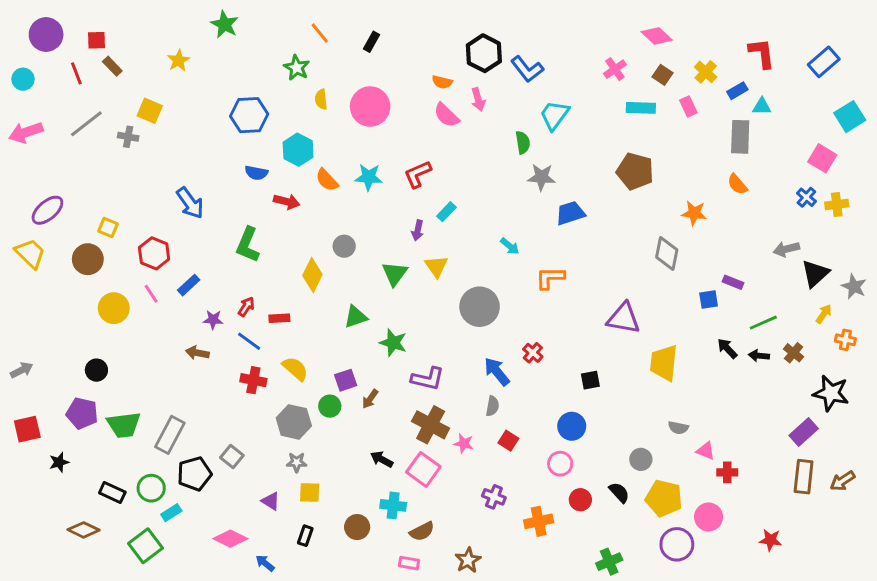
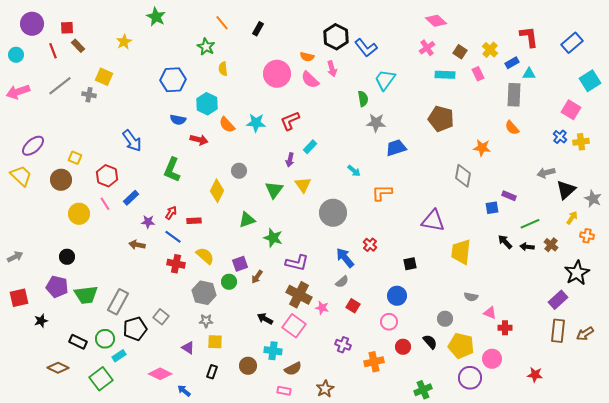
pink diamond: (657, 36) -> (436, 21), moved
pink circle: (370, 107) -> (277, 74), moved
black star: (831, 393) -> (577, 273), turned 30
gray semicircle: (493, 406) -> (342, 282), turned 40

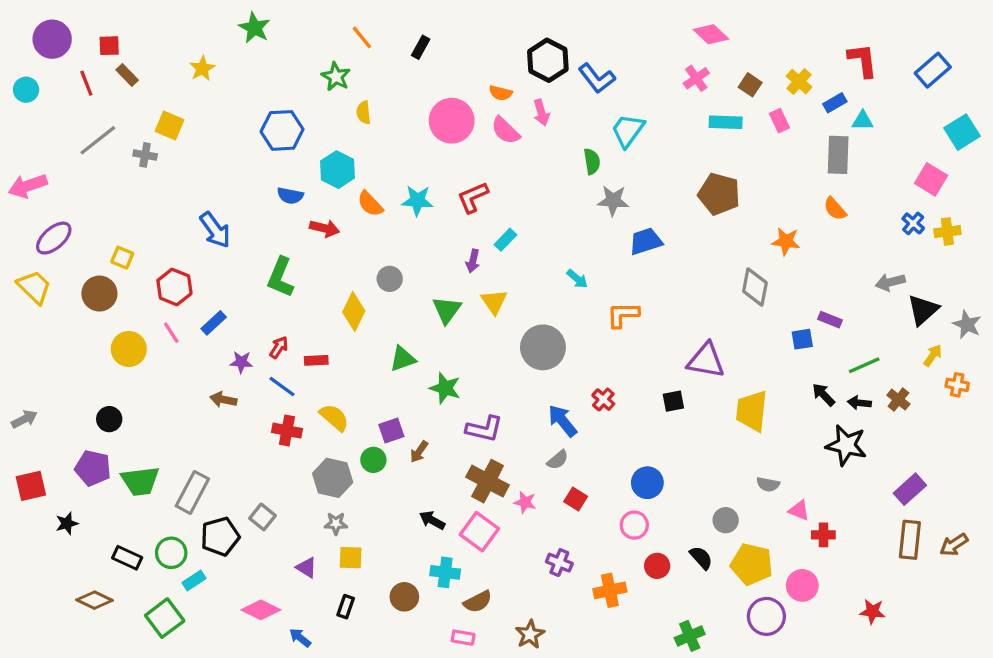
pink arrow: (18, 92) -> (28, 186), moved
black square: (410, 264) -> (673, 401), moved
black star: (577, 273) -> (846, 445), moved, turned -30

